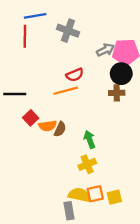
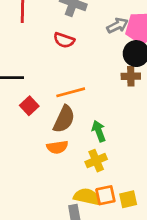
red semicircle: (75, 75) -> (64, 40), moved, turned 42
orange line: (66, 91) -> (71, 92), moved
orange semicircle: (48, 126) -> (57, 147), moved
brown semicircle: (60, 129) -> (64, 119), size x1.5

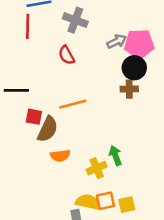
red semicircle: (64, 40) -> (67, 55), turned 42
red square: (29, 106) -> (34, 117), turned -36
brown semicircle: (64, 119) -> (48, 129), moved
green arrow: (99, 131) -> (115, 156), moved

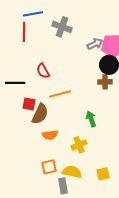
red semicircle: (67, 55) -> (43, 71), moved
green arrow: (115, 156) -> (91, 119), moved
orange square: (105, 201) -> (49, 167), moved

